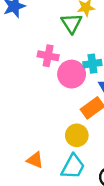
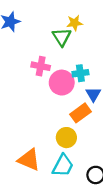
orange triangle: (35, 160) -> (29, 160), size x1.5

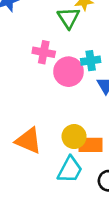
orange rectangle: (80, 113) -> (91, 145), moved, turned 36
orange triangle: (29, 160) -> (28, 141), moved

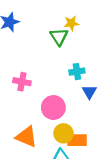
pink cross: (44, 52) -> (22, 82), moved
pink circle: (69, 72) -> (53, 108), moved

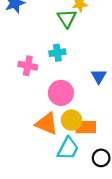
cyan cross: (77, 72) -> (57, 53), moved
orange triangle: (26, 137) -> (47, 124), moved

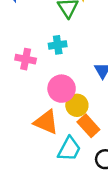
yellow circle: (72, 120) -> (77, 105), moved
orange rectangle: (86, 127) -> (88, 126), turned 48

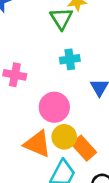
cyan cross: (58, 45) -> (70, 59), moved
yellow circle: (77, 105) -> (64, 137), moved

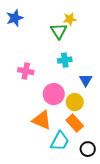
yellow circle: (64, 137) -> (75, 102), moved

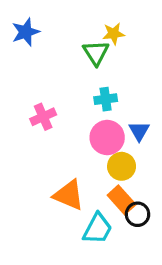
pink cross: (26, 71) -> (43, 117), turned -35
pink circle: (54, 94) -> (107, 138), moved
black circle: (88, 149) -> (138, 214), moved

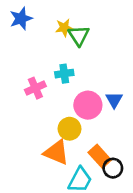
yellow star: (114, 34) -> (64, 28), moved
cyan cross: (106, 99) -> (64, 74), moved
yellow circle: (122, 166) -> (70, 129), moved

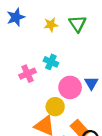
green triangle: (79, 36) -> (78, 24), moved
cyan cross: (64, 74) -> (51, 62), turned 32

